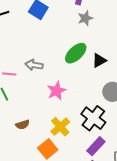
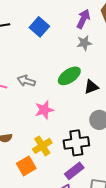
black cross: (93, 118) -> (76, 143), turned 35

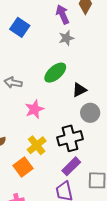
purple arrow: (83, 19) -> (62, 14), turned -42
black triangle: (91, 87) -> (79, 90), moved

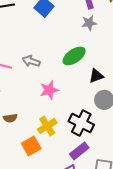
black cross: (70, 138) -> (81, 123), turned 35

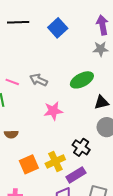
black cross: (81, 123) -> (81, 147), size x0.7
yellow cross: (47, 126) -> (55, 161), moved

